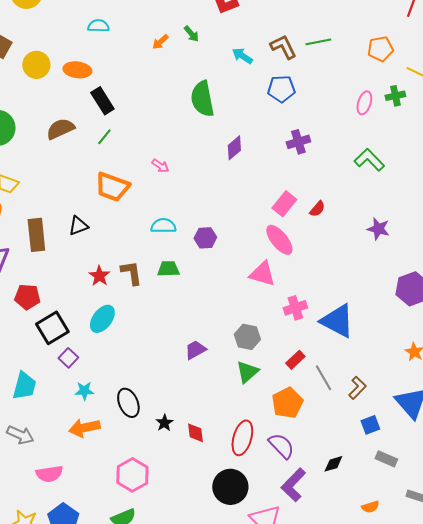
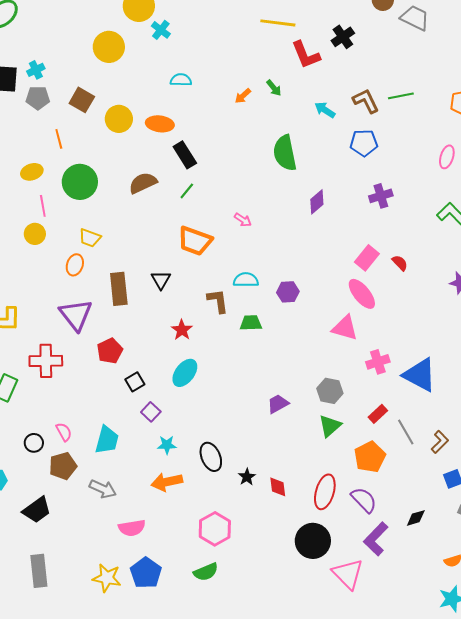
red semicircle: (317, 209) -> (400, 263), turned -84
black triangle: (78, 226) -> (161, 280), turned -40
brown L-shape: (131, 273) -> (218, 301), moved
red pentagon: (27, 297) -> (110, 351), turned -30
black square: (52, 328) -> (135, 382), size x0.6

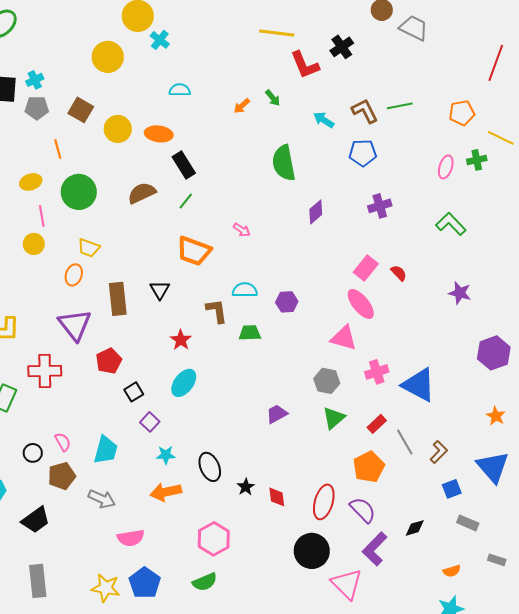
gray hexagon: (330, 391) -> (327, 381), moved
green triangle: (330, 426) -> (334, 418), moved

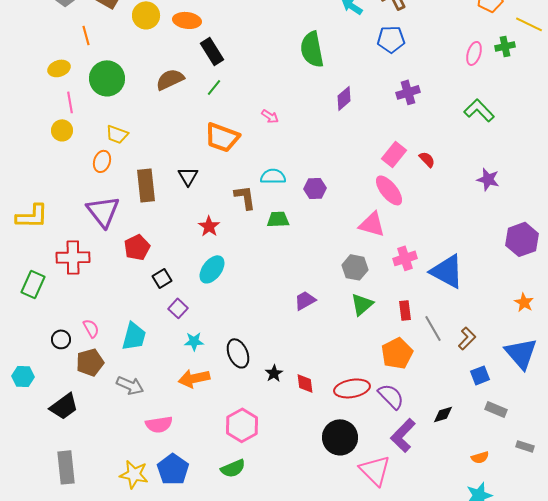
red rectangle: (377, 424) -> (405, 310), turned -54
red ellipse: (324, 502) -> (352, 388), turned 64

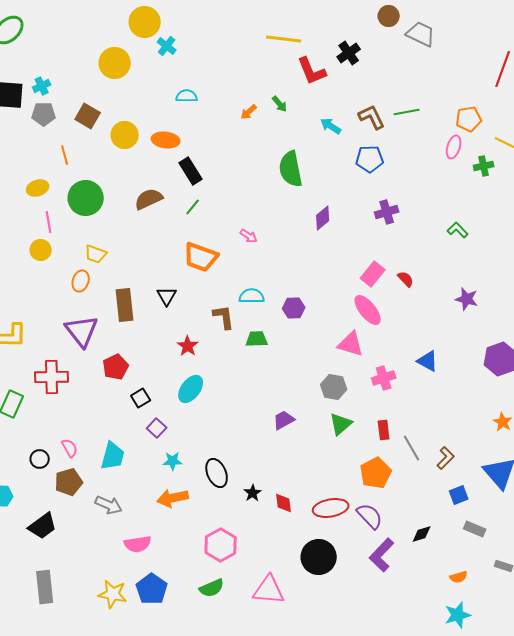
pink ellipse: (474, 53) -> (454, 147), moved
green L-shape: (479, 110) -> (458, 230), size x0.7
blue triangle: (447, 271) -> (428, 361), moved, size x0.6
pink triangle: (375, 470) -> (269, 590), moved, turned -40

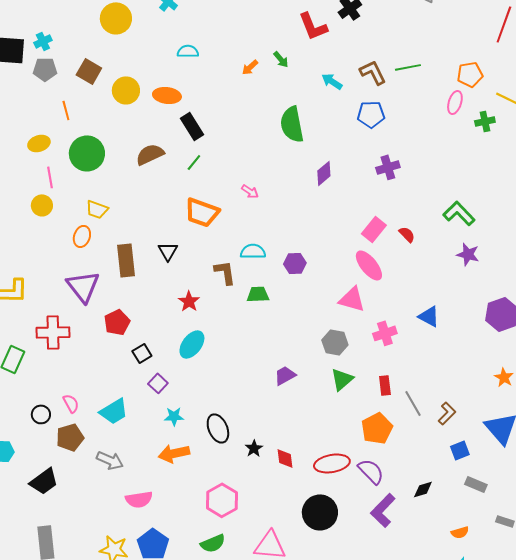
green L-shape: (458, 230) -> (459, 213), moved, size x1.5
cyan trapezoid: (113, 456) -> (114, 411), turned 44

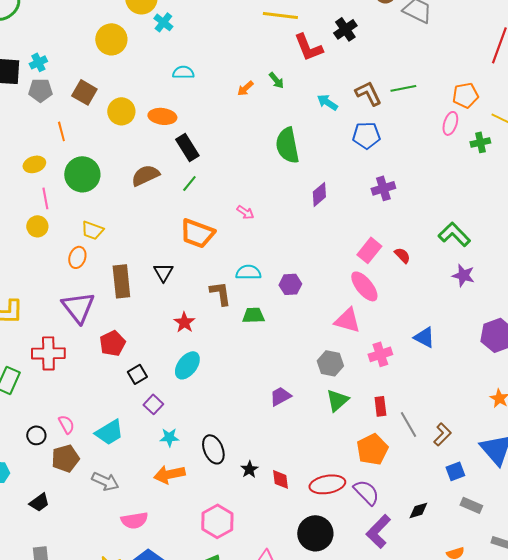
black trapezoid: (44, 481) -> (39, 502), size x0.7

